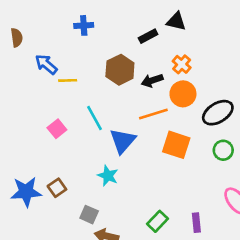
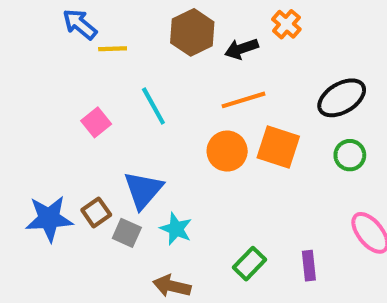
orange circle: (183, 94) -> (227, 151), moved
blue triangle: (123, 141) -> (143, 190), moved
cyan star: (108, 176) -> (176, 229), moved
gray square: (89, 215) -> (127, 233), moved

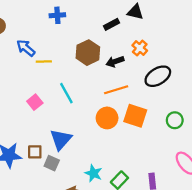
black ellipse: (342, 98) -> (158, 76), moved
brown square: (96, 212) -> (35, 152), turned 35
cyan star: (176, 229) -> (93, 173), moved

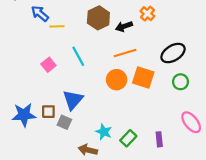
black ellipse: (158, 76) -> (173, 53), moved

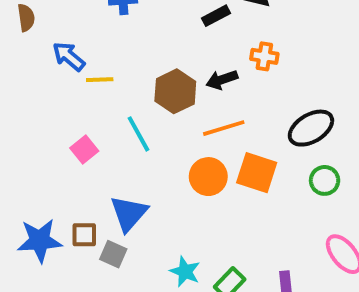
orange cross: (147, 14) -> (264, 56), turned -32
brown hexagon: (98, 18) -> (175, 91), moved

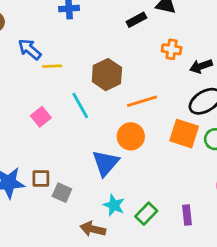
black arrow: (222, 80) -> (201, 66), moved
orange square: (257, 173) -> (184, 134), moved
blue triangle: (129, 213) -> (106, 163), moved

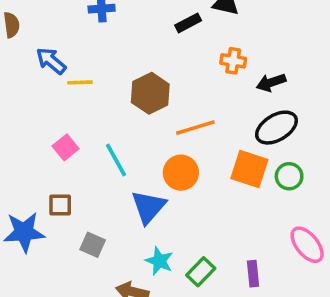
cyan line: (80, 105) -> (116, 160), moved
brown square: (41, 178) -> (60, 205), moved

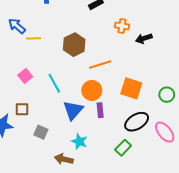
black ellipse: (276, 128) -> (137, 122), moved
green circle: (289, 176) -> (167, 95), moved
green rectangle: (201, 272) -> (123, 148), moved
purple rectangle: (253, 274) -> (100, 110), moved

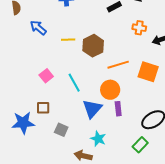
yellow line: (34, 38) -> (68, 40), moved
orange square: (131, 88) -> (148, 72), moved

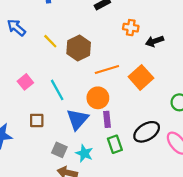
yellow line: (68, 40) -> (50, 41), turned 48
orange square: (148, 72) -> (141, 77), turned 30
brown square: (43, 108) -> (37, 120), moved
gray square: (61, 130) -> (59, 150), moved
green rectangle: (140, 145) -> (115, 144), moved, turned -63

